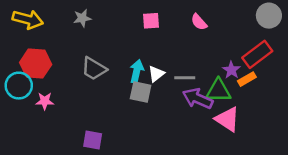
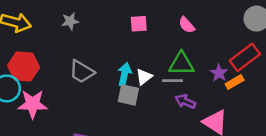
green triangle: (218, 91) -> (181, 64), moved
purple arrow: (198, 99) -> (185, 101), size x0.7
pink star: (45, 101) -> (33, 104), size x1.6

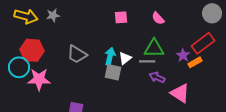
gray star: (70, 21) -> (53, 15), moved

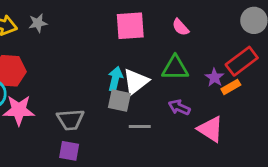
pink square: (121, 17) -> (130, 26), size x1.6
gray trapezoid: (77, 54) -> (70, 120), moved, turned -35
white triangle: (125, 58) -> (136, 82), size x1.5
gray line: (147, 61) -> (140, 126), moved

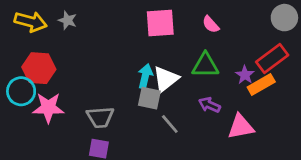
gray star: (38, 23) -> (67, 20), turned 30
orange rectangle: (231, 87) -> (261, 84), size x1.4
gray line: (140, 126) -> (170, 124), turned 50
pink triangle: (210, 129) -> (241, 127), turned -44

